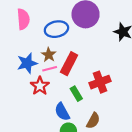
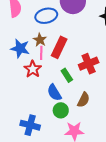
blue star: (27, 63) -> (20, 48), turned 30
pink line: (50, 69) -> (41, 53), turned -72

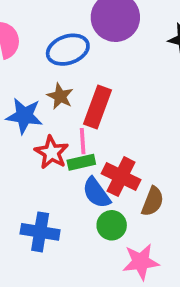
pink line: (41, 53) -> (83, 141), moved
red cross: (89, 64) -> (121, 177), moved, turned -36
green rectangle: (67, 75) -> (81, 162), moved, turned -64
blue cross: (30, 125) -> (40, 232), moved

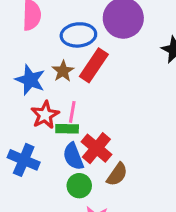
red rectangle: (98, 107) -> (94, 65), moved
blue cross: (40, 232) -> (24, 160), moved

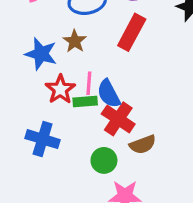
red rectangle: (94, 65) -> (132, 32), moved
blue semicircle: (73, 156) -> (109, 94), moved
brown semicircle: (117, 174) -> (143, 145), turned 40

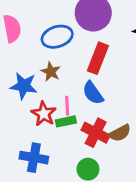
blue semicircle: (109, 94) -> (93, 93), moved
brown semicircle: (143, 145) -> (120, 133), moved

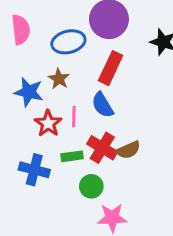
green rectangle: (66, 121) -> (72, 156), moved

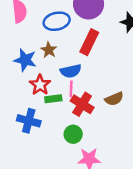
blue semicircle: (103, 105) -> (71, 71), moved, turned -72
pink line: (74, 117) -> (71, 89), moved
brown semicircle: (128, 150) -> (114, 99), moved
green rectangle: (72, 156) -> (53, 99), moved

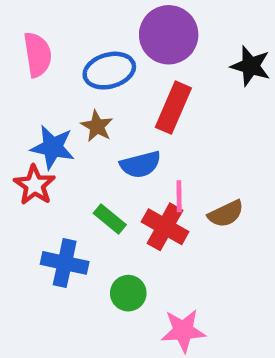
red star: (40, 85) -> (34, 185), moved
pink line: (71, 89) -> (179, 196), moved
green rectangle: (53, 99) -> (110, 219), turned 49
green circle: (73, 134) -> (128, 293), moved

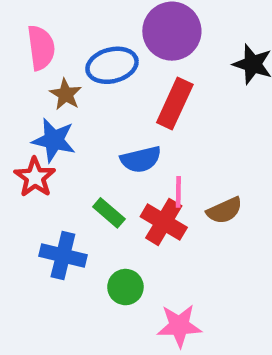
brown star: (97, 126) -> (66, 94), moved

